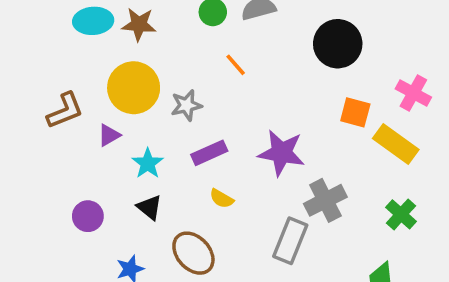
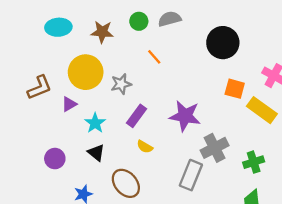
brown star: (139, 24) -> (102, 32), moved
purple rectangle: (209, 153) -> (136, 116), turned -30
green cross: (401, 214) -> (254, 162), moved, turned 30

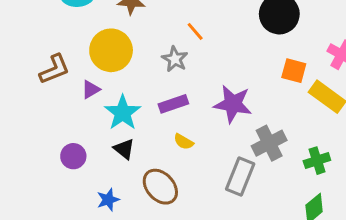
gray star: (121, 84) -> (175, 59), moved, turned -30
purple rectangle: (136, 116) -> (173, 104), turned 35
cyan star: (95, 123) -> (123, 113), size x1.4

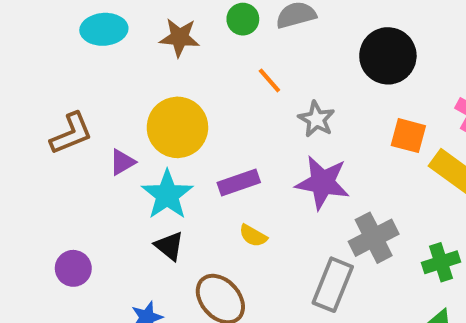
yellow circle: (111, 50) -> (177, 127), moved
gray star: (175, 59) -> (316, 119), moved
purple circle: (73, 156) -> (73, 268), moved

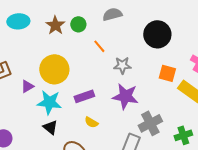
green circle: (243, 19) -> (78, 24), moved
brown star: (180, 37) -> (55, 25), turned 30
gray star: (316, 119) -> (122, 65), turned -30
cyan star: (167, 195) -> (49, 102), turned -30

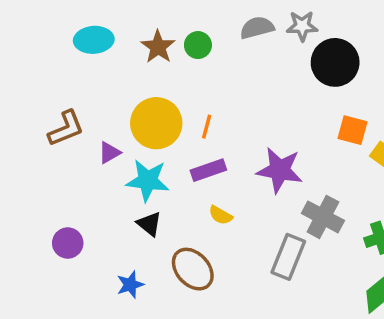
orange line: (99, 46) -> (207, 127), moved, turned 56
gray star: (122, 65) -> (302, 26), moved
gray cross: (150, 123) -> (323, 217), turned -35

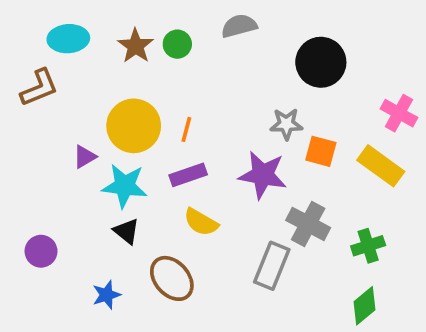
gray star: (302, 26) -> (286, 124), moved
brown L-shape: (66, 128) -> (39, 88), moved
orange square: (352, 130) -> (321, 151), moved
yellow semicircle: (221, 215) -> (201, 222), size x1.4

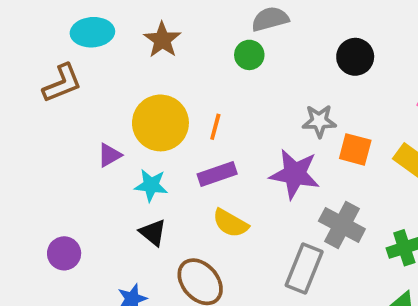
green circle: (177, 44) -> (249, 55), moved
black circle: (321, 62) -> (355, 57), size x0.7
cyan star: (125, 186) -> (151, 185), size x0.7

